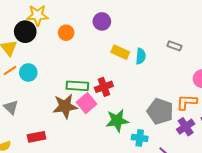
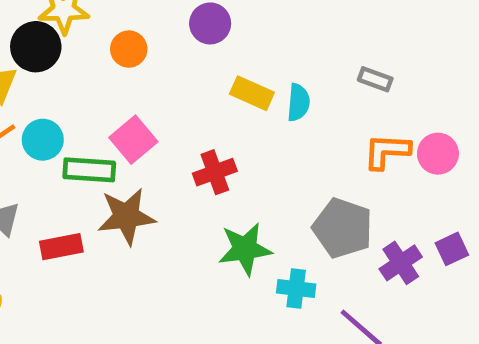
green rectangle: (77, 86) -> (89, 170), moved
orange L-shape: (187, 102) -> (387, 151), moved
pink square: (87, 103) -> (133, 140), moved
red rectangle: (36, 137) -> (61, 247), moved

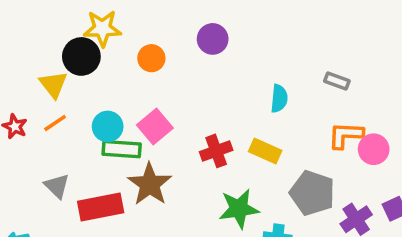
yellow rectangle: (252, 93) -> (265, 151), moved
cyan circle: (43, 140) -> (108, 126), moved
pink circle: (438, 154) -> (374, 149), moved
brown star: (126, 216) -> (150, 184), turned -30
red rectangle: (61, 247) -> (101, 207), size x1.4

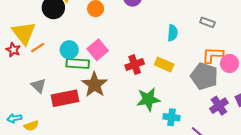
yellow triangle: (53, 84) -> (24, 33), moved, size x1.4
gray pentagon: (312, 193) -> (204, 76), moved

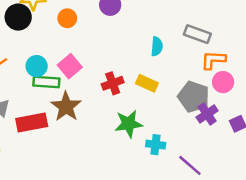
gray rectangle: (207, 22) -> (197, 34), size x1.5
orange L-shape: (213, 55) -> (213, 60), moved
purple cross: (219, 106) -> (207, 114), moved

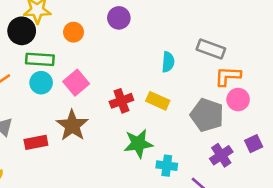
green rectangle: (46, 82) -> (40, 59), moved
purple cross: (207, 114) -> (221, 155), moved
red rectangle: (32, 123) -> (36, 142), size x0.7

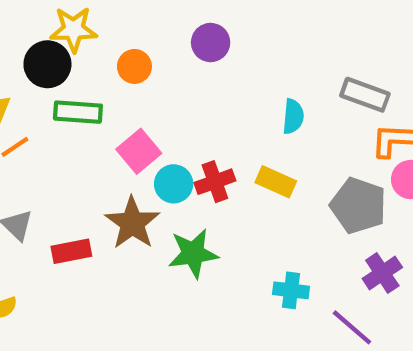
cyan circle: (41, 83) -> (174, 184), moved
green star: (138, 144) -> (193, 253), moved

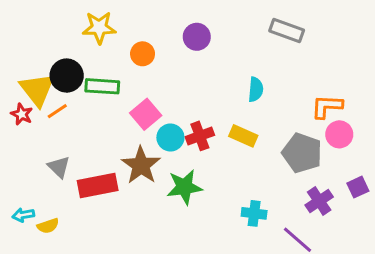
black circle: (47, 64) -> (67, 76), moved
gray rectangle: (365, 95) -> (287, 31), moved
red rectangle: (71, 251) -> (98, 186), size x1.4

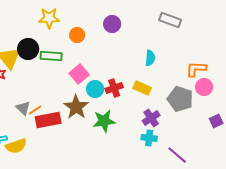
orange line: (57, 111) -> (35, 110), moved
purple cross: (319, 201) -> (151, 118), moved
yellow semicircle: (48, 226) -> (16, 146), size x1.5

